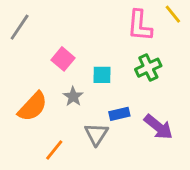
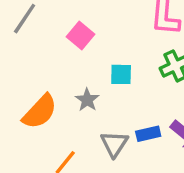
pink square: (63, 59) -> (80, 35), moved
blue rectangle: (119, 114) -> (148, 134), moved

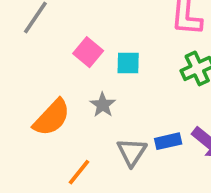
pink square: (80, 35) -> (88, 52), moved
cyan square: (121, 74) -> (128, 63), moved

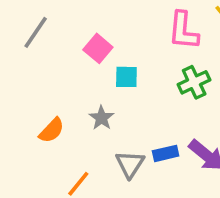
pink square: (88, 52) -> (98, 48), moved
orange semicircle: (52, 118) -> (52, 130), size x0.7

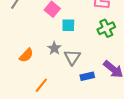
blue rectangle: (166, 153) -> (87, 76), moved
gray triangle: (130, 164) -> (72, 57), moved

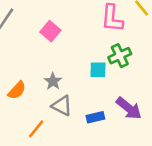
cyan square: (68, 25) -> (98, 70), moved
gray triangle: (72, 57) -> (62, 106), moved, turned -36

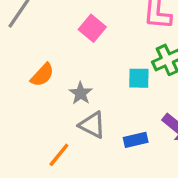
pink square: (50, 31) -> (92, 28), moved
orange semicircle: (17, 90) -> (42, 75), moved

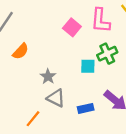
pink square: (92, 28) -> (72, 27), moved
orange semicircle: (42, 75) -> (21, 51), moved

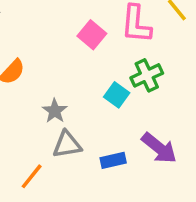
cyan square: (88, 66) -> (117, 95), turned 35
gray triangle: (56, 98) -> (67, 144), turned -36

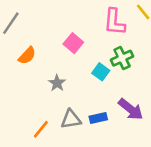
pink square: (92, 35) -> (73, 43), moved
gray triangle: (67, 144) -> (71, 119), moved

